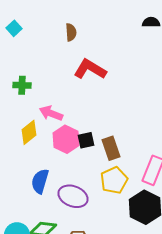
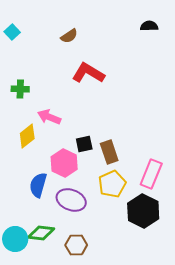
brown semicircle: (71, 32) -> (69, 36), turned 60
pink hexagon: (66, 139) -> (64, 163), moved

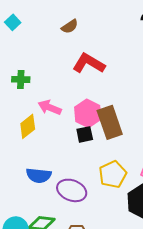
brown rectangle: (109, 152) -> (110, 122), moved, size x1.4
pink hexagon: (64, 163) -> (88, 113), moved
blue semicircle: (38, 185) -> (39, 175), turned -100

